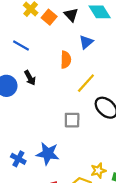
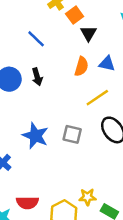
black triangle: (71, 15) -> (88, 33), moved
blue triangle: (86, 42) -> (107, 64), moved, turned 40
blue star: (48, 154) -> (35, 136), moved

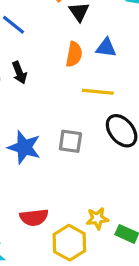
yellow line: (97, 98) -> (98, 92), turned 45
red semicircle: (27, 203) -> (34, 217), moved

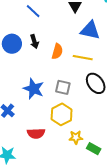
blue triangle: (106, 48) -> (90, 30), size x1.5
orange semicircle: (74, 54) -> (57, 51), moved
yellow hexagon: (69, 243) -> (62, 114), moved

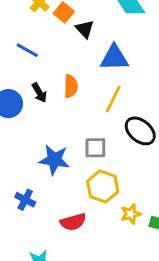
orange semicircle: (57, 51) -> (71, 86), moved
yellow line: (83, 58) -> (113, 99), turned -60

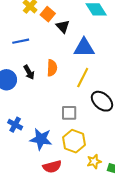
blue line: (27, 50) -> (21, 41), turned -42
blue star: (54, 160) -> (41, 139), moved
blue cross: (25, 200) -> (15, 125), moved

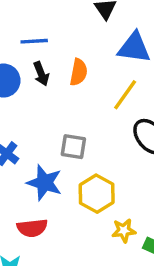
blue line: (21, 41) -> (34, 41), moved
gray square: (69, 113) -> (73, 147), moved
red semicircle: (52, 167) -> (32, 228), moved

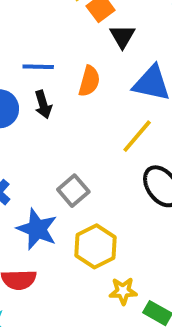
orange semicircle: (79, 72) -> (89, 81), moved
gray square: (73, 147) -> (73, 191), turned 36

